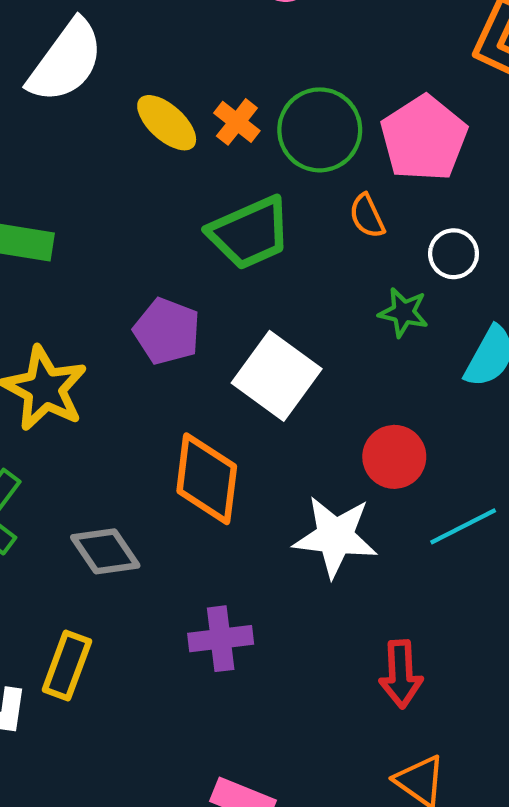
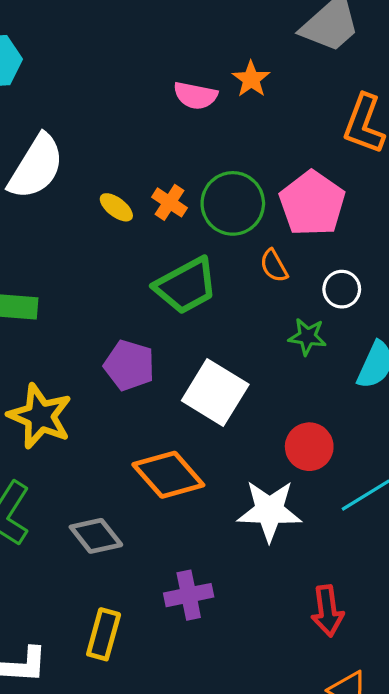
yellow ellipse: (167, 123) -> (116, 207), size x0.7
orange diamond: (207, 479) -> (168, 475), turned -44
yellow rectangle: (67, 665) -> (104, 634), moved

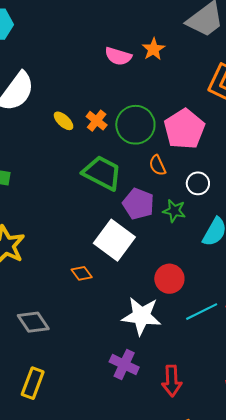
green trapezoid: (186, 286) -> (102, 173), turned -129
purple pentagon: (129, 365) -> (138, 204), moved
orange diamond: (168, 475) -> (82, 273), moved, size x0.5
purple cross: (189, 595) -> (124, 365), moved, turned 32

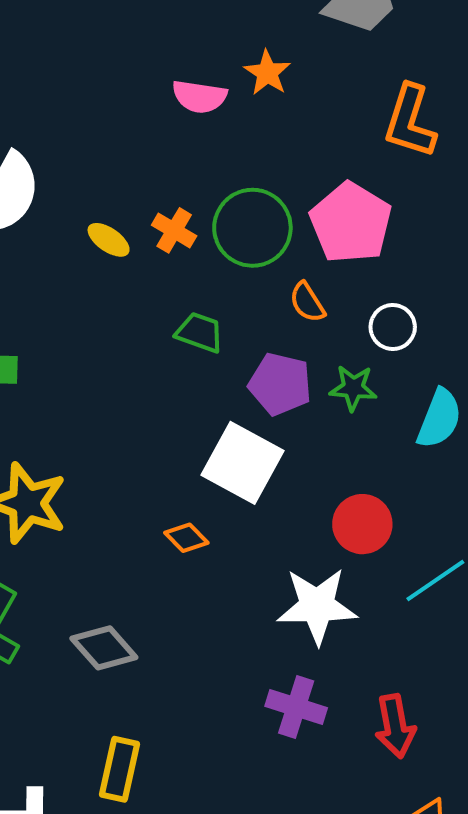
green trapezoid: (102, 173) -> (200, 333), size x0.6

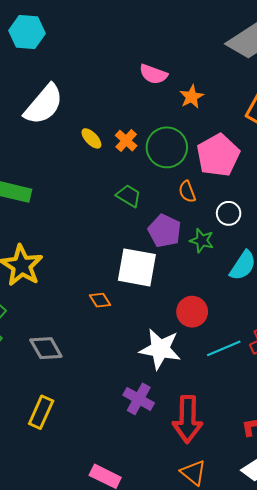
orange star: (267, 73) -> (192, 97), moved
white square: (243, 463) -> (137, 267), turned -30
red arrow: (395, 726) -> (188, 419), size x1.4

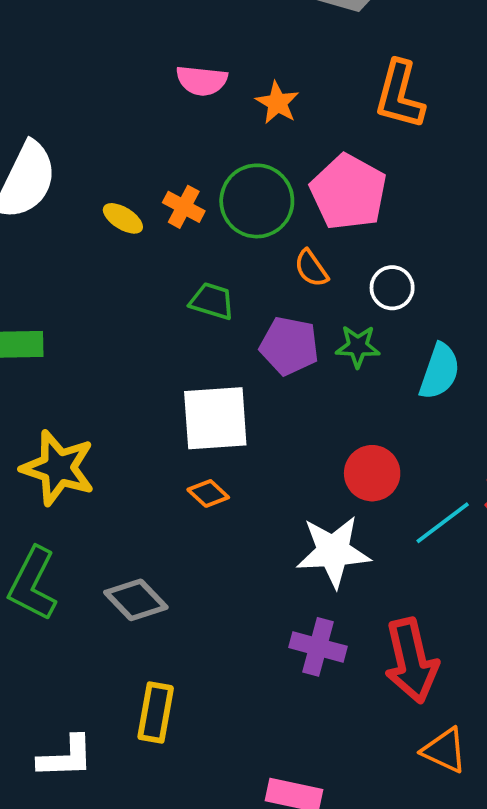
white square: (137, 267) -> (215, 418), moved

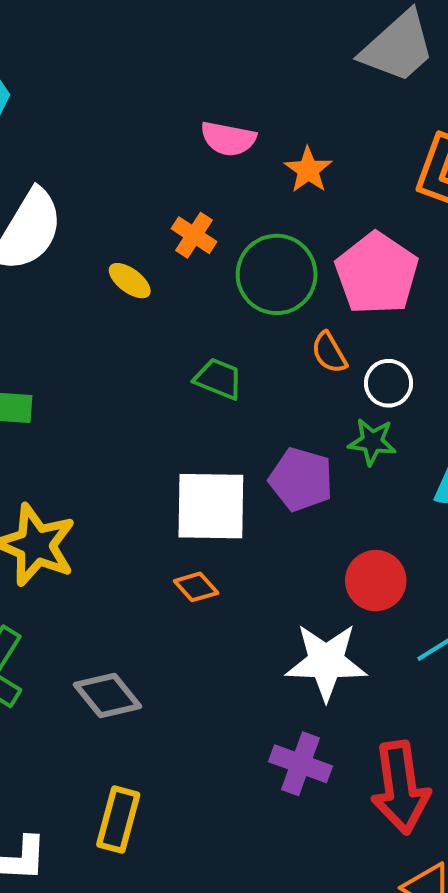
orange cross: (184, 207) -> (194, 235), moved
white circle: (392, 288) -> (389, 383), moved
purple pentagon: (289, 346) -> (301, 479), moved

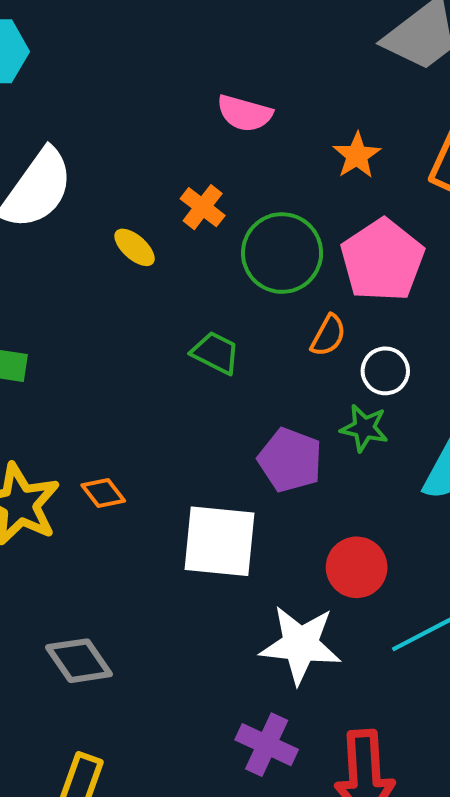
orange star: (308, 170) -> (357, 155), moved
orange semicircle: (329, 353) -> (328, 335), turned -126
white square: (211, 506) -> (220, 541), moved
orange diamond: (196, 587) -> (103, 493), moved

